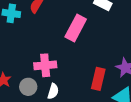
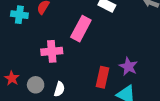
pink cross: (45, 65) -> (52, 51), moved

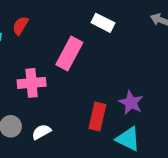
white semicircle: (59, 89) -> (41, 132), turned -136

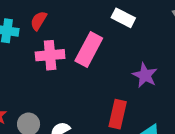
pink cross: (32, 83) -> (50, 55), moved
purple star: (131, 103) -> (145, 75), moved

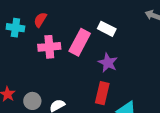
white rectangle: (123, 18) -> (107, 29), moved
purple star: (145, 75) -> (108, 63), moved

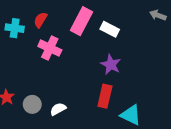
pink rectangle: (80, 42) -> (82, 21), moved
pink cross: (49, 47) -> (50, 48), turned 30

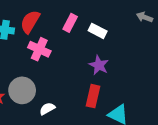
red semicircle: (40, 20) -> (30, 22), size x1.5
pink rectangle: (82, 21) -> (70, 23), size x0.7
gray circle: (32, 104) -> (22, 90), moved, size x1.5

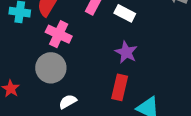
gray circle: (22, 90) -> (51, 68), moved

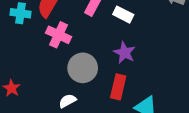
gray circle: (51, 68) -> (83, 68), moved

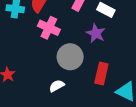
purple star: (125, 53) -> (96, 33), moved

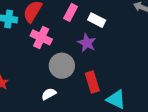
red rectangle: (101, 74) -> (92, 82), turned -30

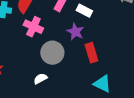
red rectangle: (92, 82) -> (91, 53), moved

